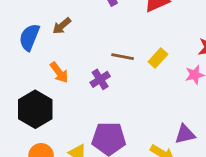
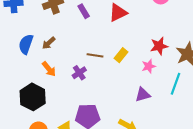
brown arrow: (62, 26) -> (49, 43), moved
purple triangle: (185, 134) -> (143, 95), moved

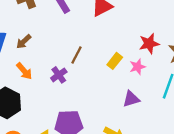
brown line: (95, 55) -> (76, 55), turned -70
yellow rectangle: (121, 55) -> (115, 61), moved

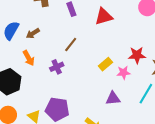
brown line: (76, 55) -> (71, 44), moved

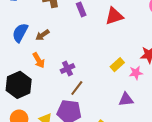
brown line: (71, 44) -> (77, 88), moved

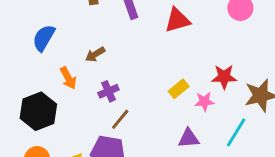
brown arrow: (42, 35) -> (95, 54), moved

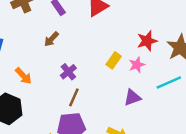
brown arrow: (95, 54) -> (51, 39), moved
purple cross: (108, 91) -> (68, 72), moved
cyan line: (236, 132) -> (169, 82), turned 50

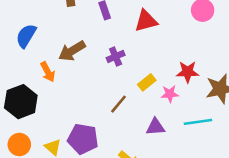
brown arrow: (51, 39) -> (72, 51), moved, size x1.5
purple cross: (68, 72) -> (116, 57), moved
brown line: (74, 97) -> (118, 104), moved

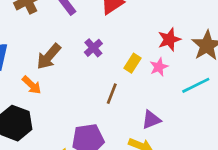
purple triangle: (155, 127) -> (151, 120), moved

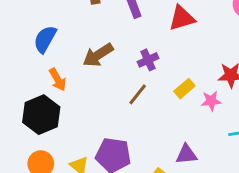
orange arrow: (32, 85) -> (58, 79), moved
brown line: (112, 94) -> (138, 94), moved

